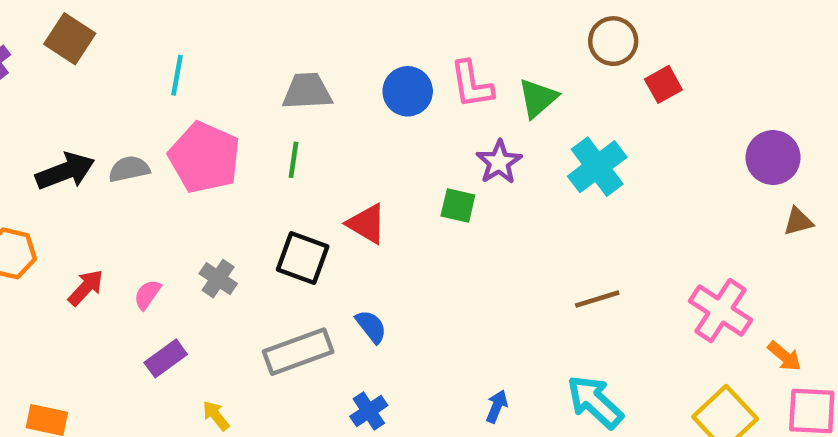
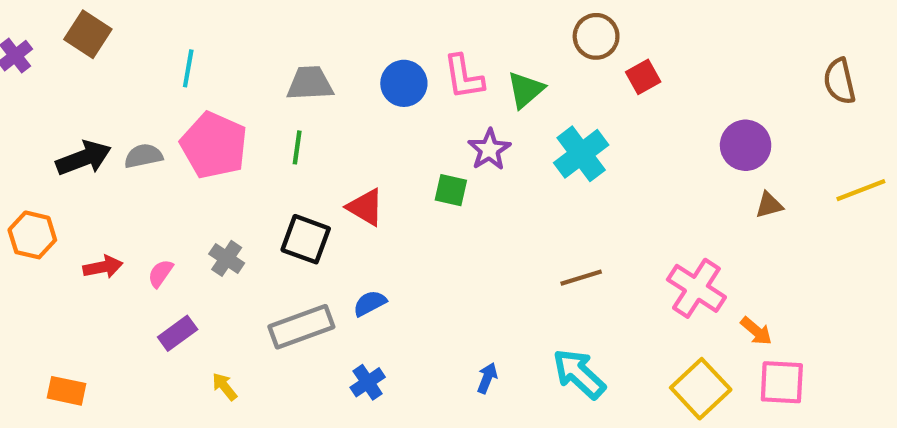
red arrow: (86, 288) -> (103, 267), turned 36
blue semicircle: (371, 326) -> (370, 303), turned -80

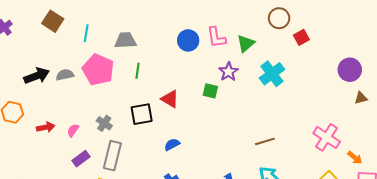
brown square: (88, 34) -> (53, 21), moved
gray trapezoid: (310, 83) -> (125, 40), moved
black square: (306, 239) -> (142, 114), turned -30
brown line: (581, 278) -> (265, 141), moved
gray rectangle: (301, 327) -> (112, 156), moved, turned -56

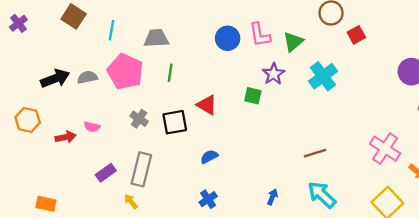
gray cross: (104, 123) -> (139, 119), moved
pink semicircle: (73, 130) -> (92, 127), moved, turned -112

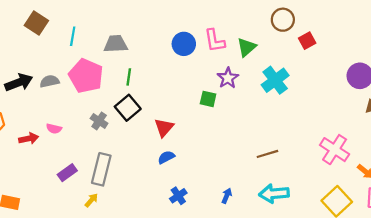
red triangle: (207, 105) -> (164, 128), moved, turned 40
black square: (175, 122) -> (128, 108), moved, turned -30
cyan arrow: (322, 195) -> (274, 194), turned -48
blue cross: (208, 199) -> (178, 196), moved
yellow arrow: (131, 201) -> (91, 200), turned 80

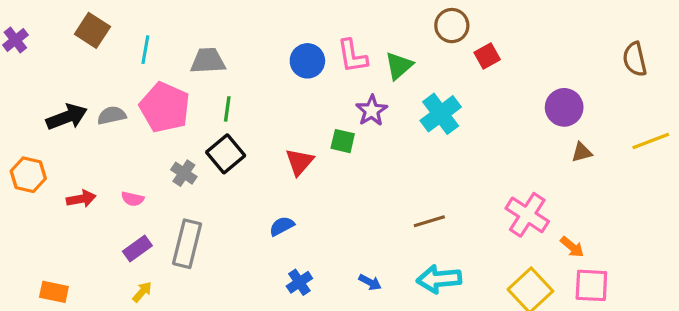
red triangle: (164, 128) -> (299, 162), moved
pink semicircle: (54, 129) -> (133, 199), moved
blue arrow: (227, 196) -> (370, 282), turned 96
yellow arrow: (91, 200) -> (142, 292), moved

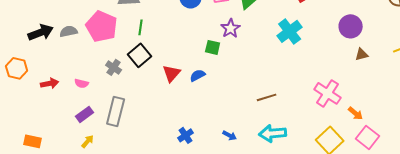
cyan cross: (441, 114) -> (290, 31), moved
red triangle: (299, 162) -> (172, 73), moved
blue semicircle: (282, 226) -> (198, 75), moved
pink square: (591, 285) -> (368, 137), turned 35

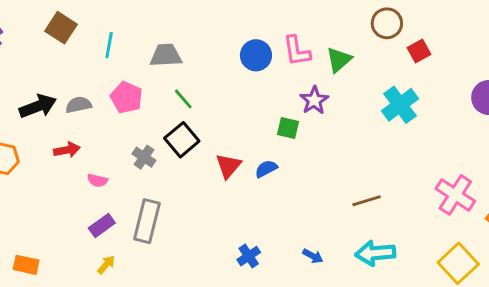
pink pentagon: (102, 26) -> (127, 97), size x0.7
green line: (141, 27) -> (183, 99), turned -49
red arrow: (50, 83) -> (67, 150), moved

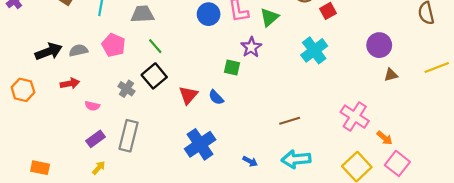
blue semicircle: (266, 169) -> (216, 97), turned -105
blue cross: (249, 256) -> (200, 144), moved, size x1.8

